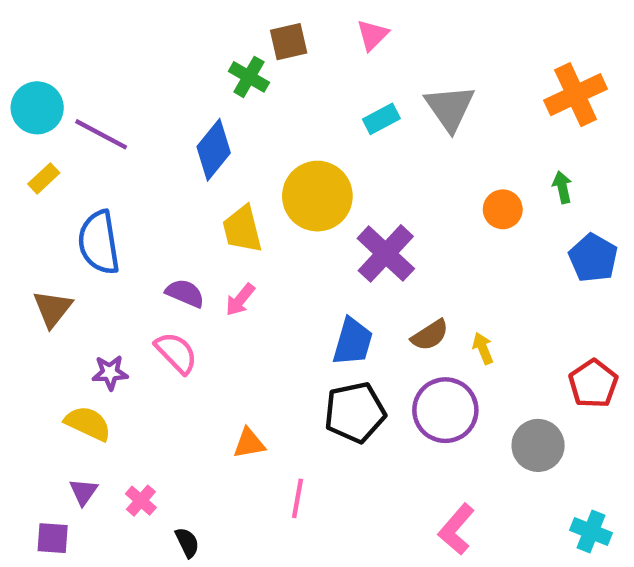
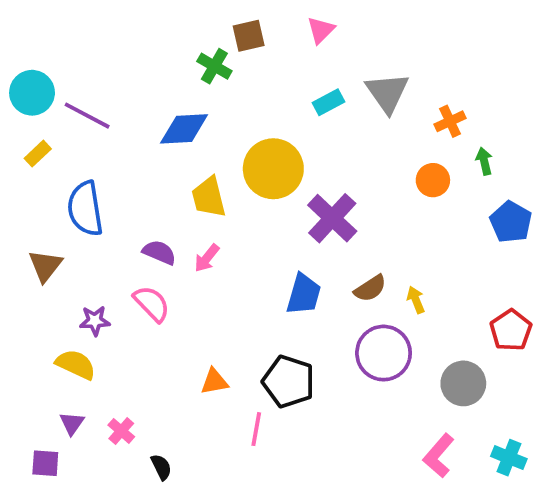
orange cross: (576, 95) -> (450, 121), moved, size x0.6
blue diamond: (214, 150) -> (184, 129), turned 48
black pentagon: (355, 412) -> (289, 382), moved, turned 30
pink L-shape: (456, 529) -> (439, 456), moved

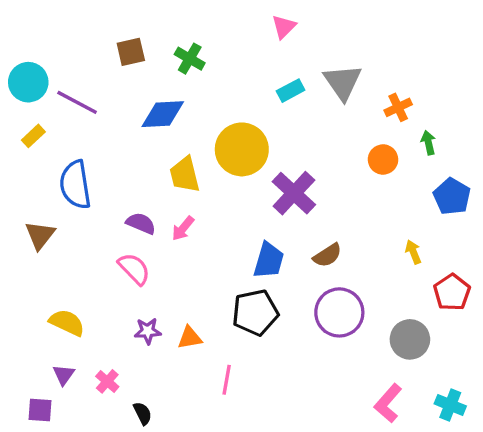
brown square: (249, 36) -> (131, 52), moved
yellow arrow: (416, 300) -> (413, 252), moved
purple star: (95, 321) -> (148, 331), moved
black pentagon: (289, 382) -> (255, 312), moved, turned -30

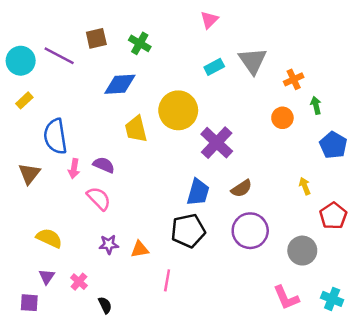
purple line: (77, 102) -> (59, 56), moved
pink arrow: (183, 228) -> (74, 169), moved, turned -30
pink L-shape: (388, 403) -> (286, 298), turned -64

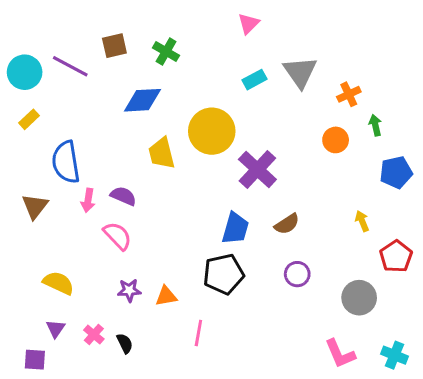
blue pentagon: (333, 145) -> (396, 172), turned 30
purple circle: (250, 231) -> (297, 274), size x0.6
black semicircle: (105, 305) -> (125, 343), moved

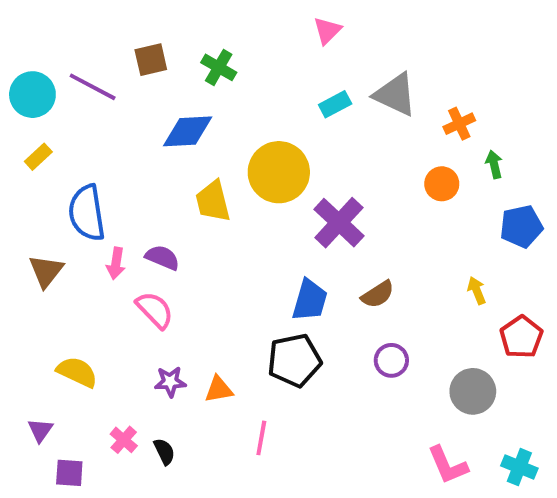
gray triangle: (300, 72) -> (395, 95), turned -30
purple triangle: (56, 329) -> (40, 430), moved
purple square: (35, 360) -> (69, 473), moved

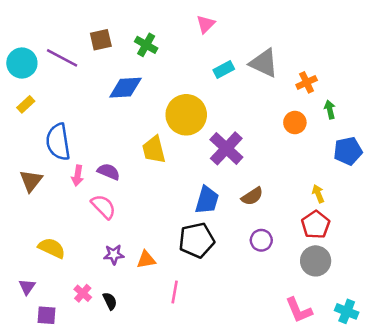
pink triangle: (327, 31) -> (206, 24), moved
yellow trapezoid: (213, 201) -> (154, 150), moved
red pentagon: (521, 337) -> (316, 225), moved

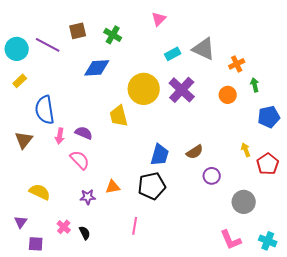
purple cross: (226, 148) -> (182, 90), moved
red pentagon: (316, 225) -> (268, 164), moved
purple circle: (261, 240) -> (212, 176), moved
orange triangle: (146, 260) -> (113, 187), moved

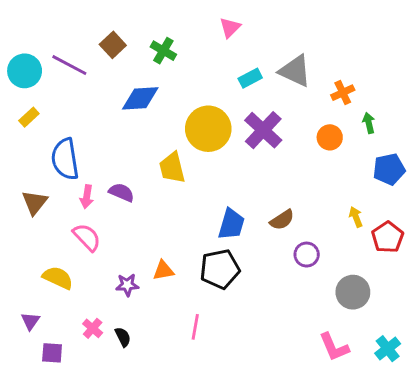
brown square: (78, 31) -> (113, 45), turned -30
pink semicircle: (80, 160) -> (87, 237), moved
cyan cross: (268, 241) -> (388, 349), turned 30

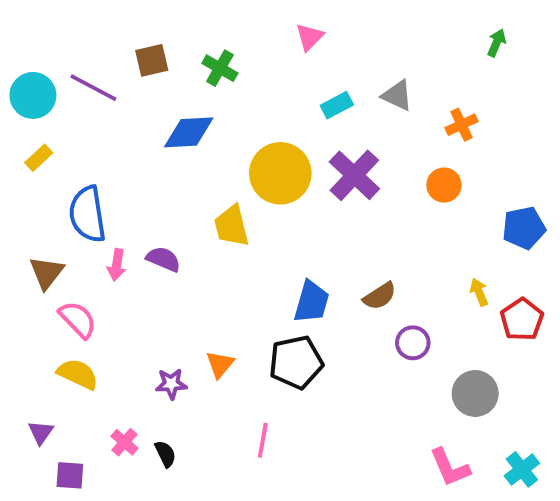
brown square: (113, 45) -> (152, 60), turned 30
gray triangle: (295, 71) -> (397, 95), size x0.7
green arrow: (369, 123) -> (497, 43), moved, turned 36
pink semicircle: (87, 237) -> (78, 319), moved
orange triangle: (163, 270) -> (220, 364), turned -40

